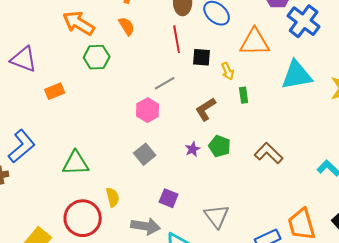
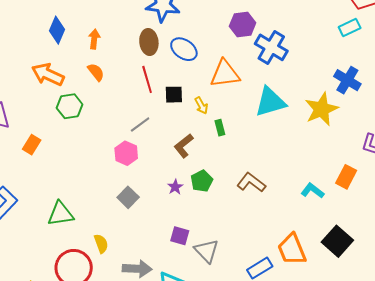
orange rectangle: (55, 91) -> (32, 145), turned -30
green pentagon: (220, 146) -> (202, 181), turned 30
purple square: (169, 198) -> (180, 236), moved

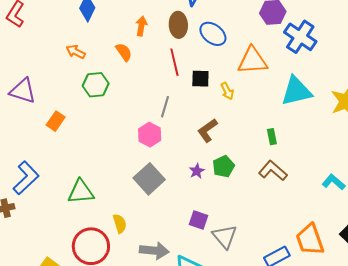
orange arrow: (94, 39) -> (141, 26), moved
orange arrow: (48, 74) -> (76, 52), size x0.6
gray line: (140, 125) -> (165, 107), turned -40
green rectangle: (220, 128) -> (272, 137), moved
gray square: (128, 197) -> (149, 179), size x1.4

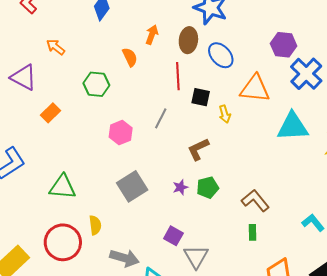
orange arrow: (76, 52) -> (56, 47), moved
pink hexagon: (150, 135) -> (121, 133), moved
green rectangle: (272, 137) -> (252, 232), moved

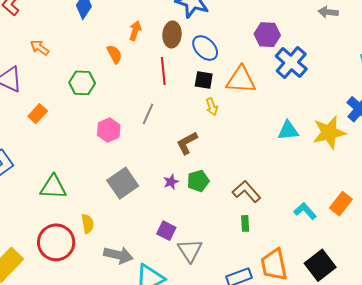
black square: (201, 97) -> (204, 80), moved
cyan triangle: (293, 127) -> (288, 130), moved, size x0.7

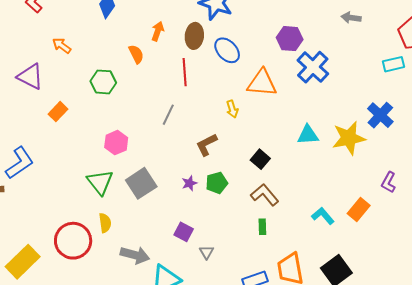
black square: (204, 80) -> (260, 159), moved, turned 30
pink hexagon: (109, 130) -> (116, 143), moved
green triangle: (53, 187) -> (100, 182), moved, turned 48
gray triangle: (190, 250) -> (207, 252), size x0.6

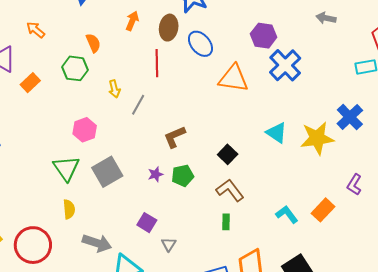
orange semicircle: (136, 54) -> (93, 43), moved
yellow arrow: (232, 109) -> (114, 89), moved
orange rectangle: (58, 112) -> (30, 83), moved
cyan triangle: (308, 135) -> (276, 133), turned 35
red circle: (73, 241) -> (33, 245), moved

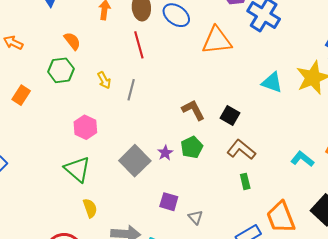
brown L-shape: (175, 137) -> (193, 110), moved, turned 100
gray square: (107, 172) -> (135, 161), moved

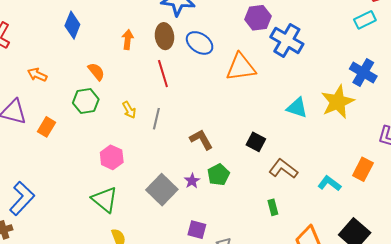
brown L-shape: (193, 110) -> (201, 139), moved
brown L-shape: (241, 150) -> (283, 169), moved

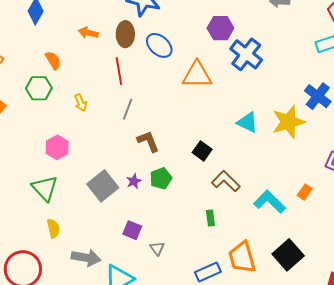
orange arrow: (128, 40) -> (88, 33), turned -90
gray line: (156, 119) -> (128, 109), moved
orange rectangle: (363, 169) -> (305, 192), size x0.7
cyan L-shape: (329, 183) -> (270, 202), size x1.4

